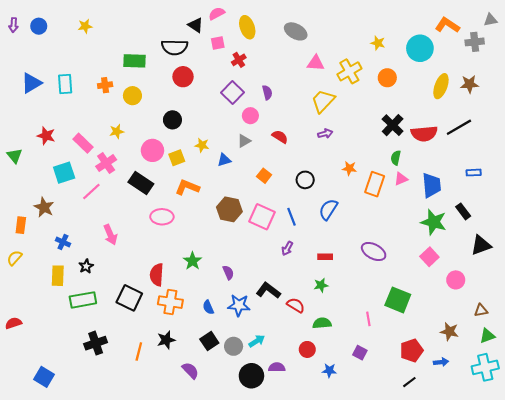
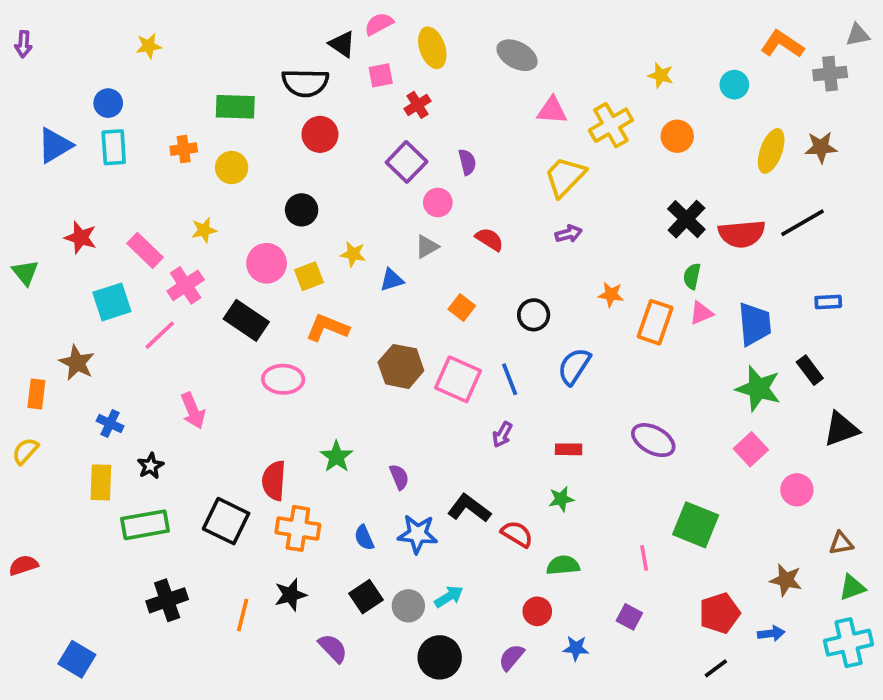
blue circle: (39, 26) -> (108, 103), moved
cyan circle: (420, 48) -> (734, 85), size x0.6
purple semicircle: (277, 367) -> (511, 657), moved, turned -49

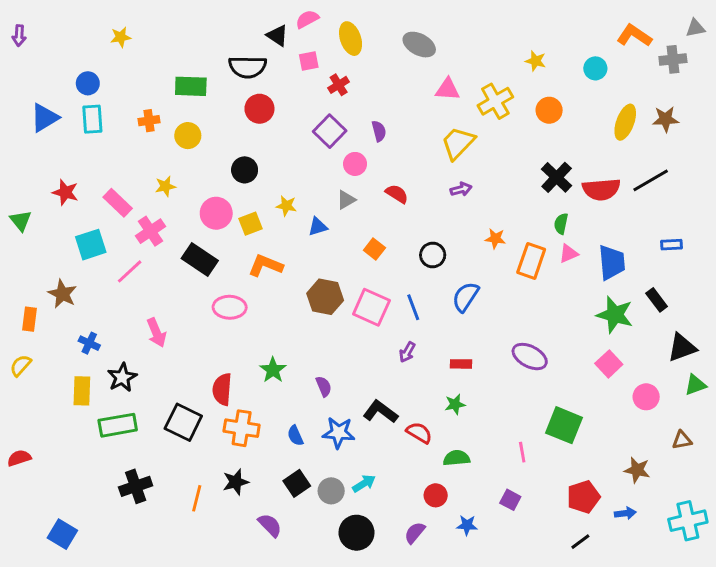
black star: (151, 466) -> (122, 377), size x1.4
green triangle: (852, 587) -> (695, 385), moved

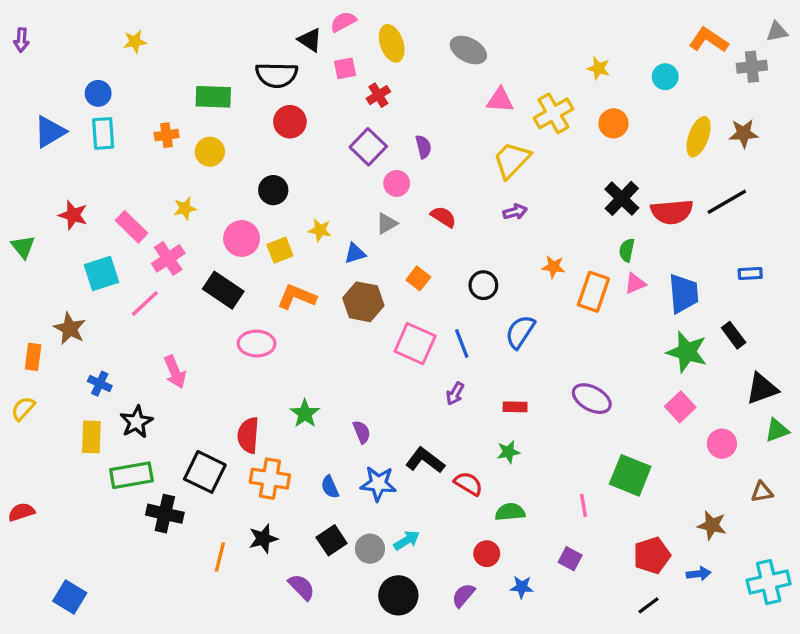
brown hexagon: (325, 297) -> (363, 302), moved
black cross: (136, 486) -> (165, 514), moved, turned 32

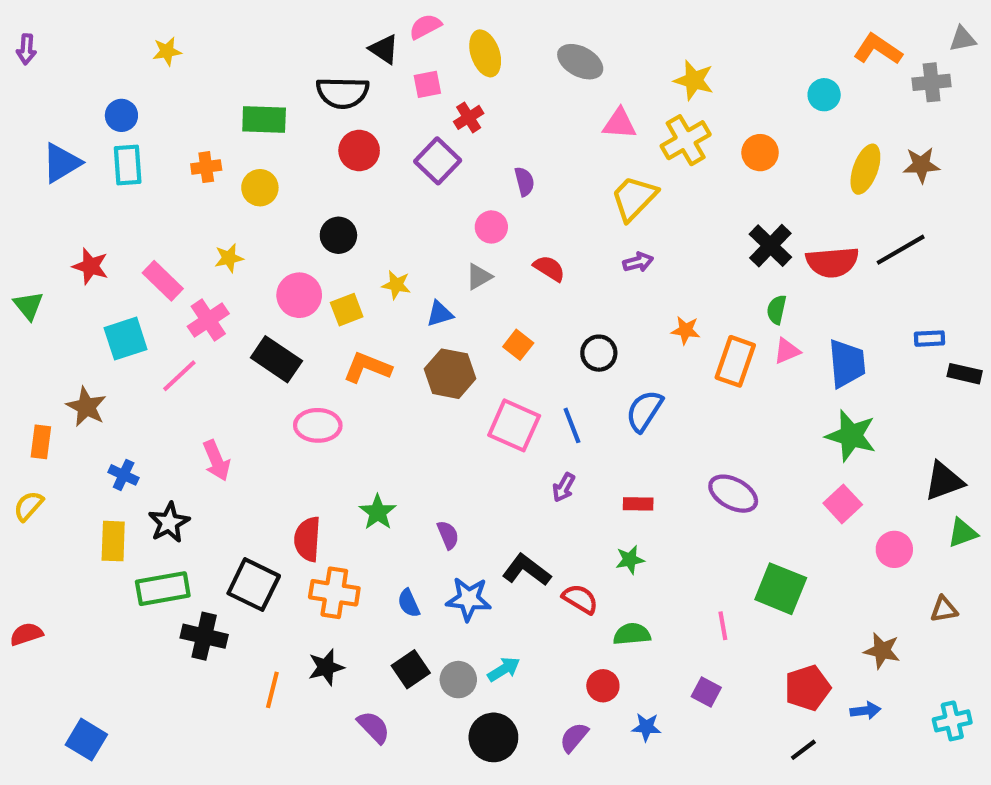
yellow star: (598, 68) -> (694, 80), moved, size x1.4
purple square: (368, 147) -> (438, 161), moved
black rectangle: (734, 335) -> (965, 374), moved, turned -40
cyan cross: (769, 582) -> (952, 721), size x0.7

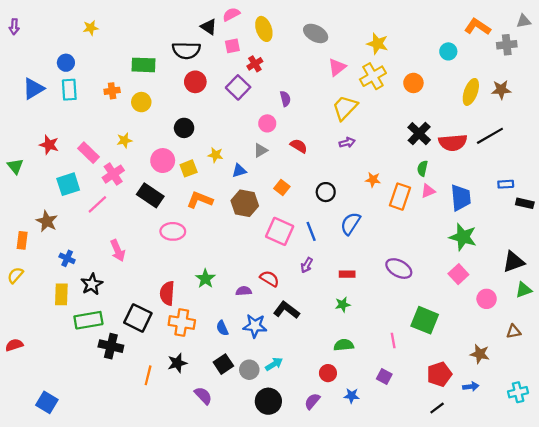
pink triangle: (619, 124) -> (337, 67), turned -42
purple semicircle: (448, 535) -> (244, 291), turned -72
red semicircle: (580, 599) -> (270, 279), moved

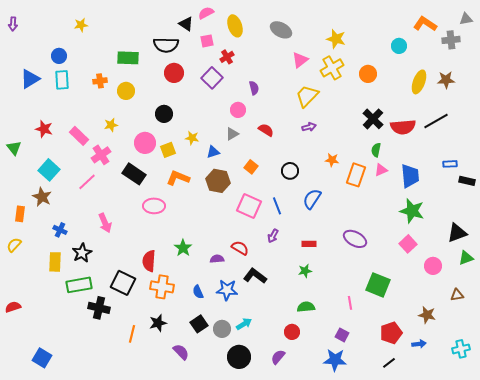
cyan square: (68, 184) -> (49, 170), moved, turned -30
blue star: (352, 396) -> (335, 360), moved, size x1.6

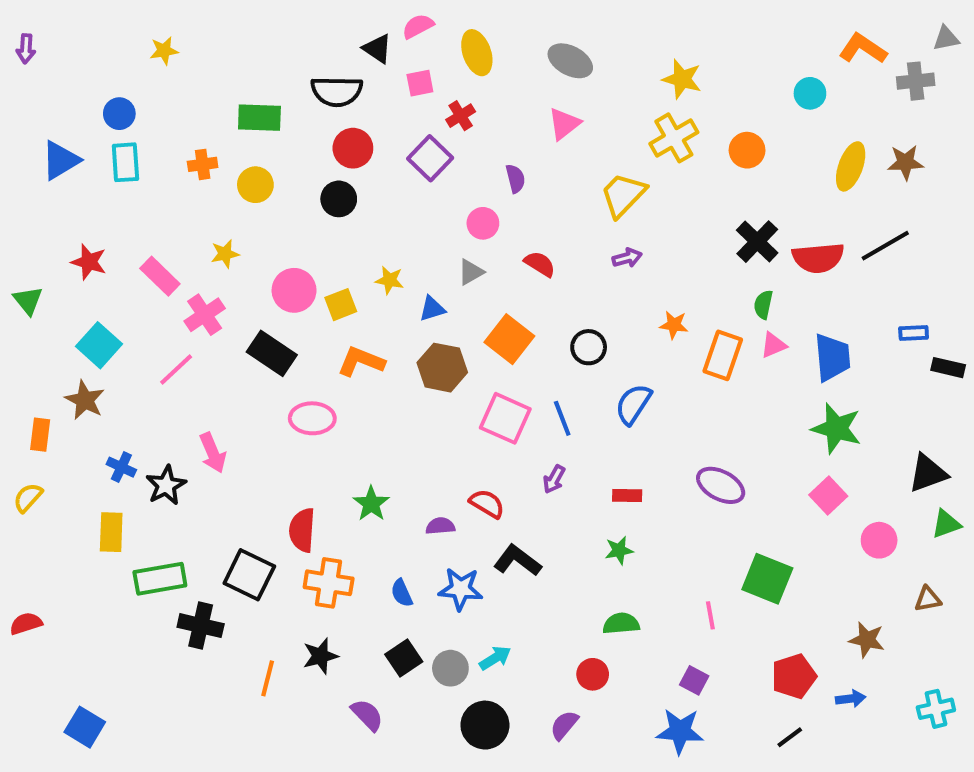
pink triangle: (300, 60) -> (564, 124), moved
black circle: (164, 114) -> (339, 199), moved
orange square: (251, 167) -> (509, 339), size x1.6
black star: (82, 253) -> (166, 485), moved

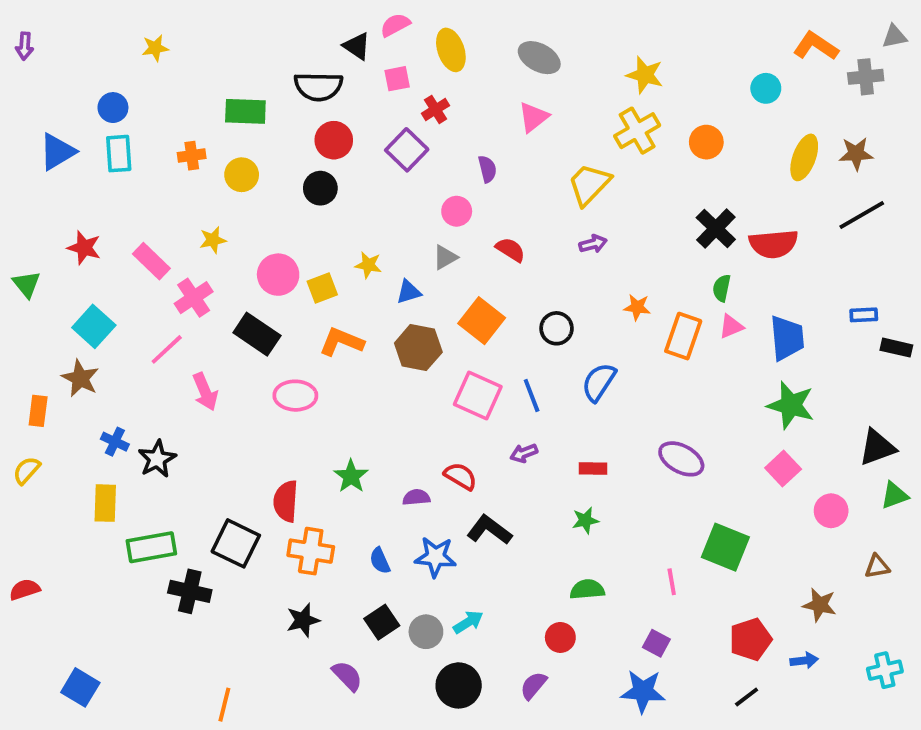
black line: (885, 246) -> (862, 215), moved
pink arrow: (213, 453) -> (205, 392), moved
purple arrow: (554, 479) -> (524, 453), turned 40
orange line: (268, 678) -> (224, 705), moved

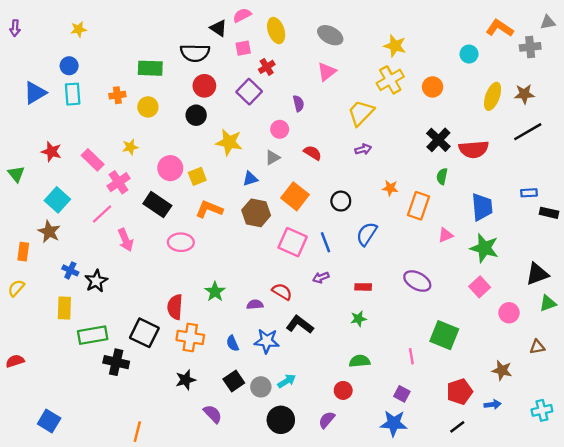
yellow star: (155, 48) -> (79, 29), moved
yellow star: (368, 265) -> (229, 142), moved, size x1.6
pink triangle: (731, 326) -> (445, 235), moved

